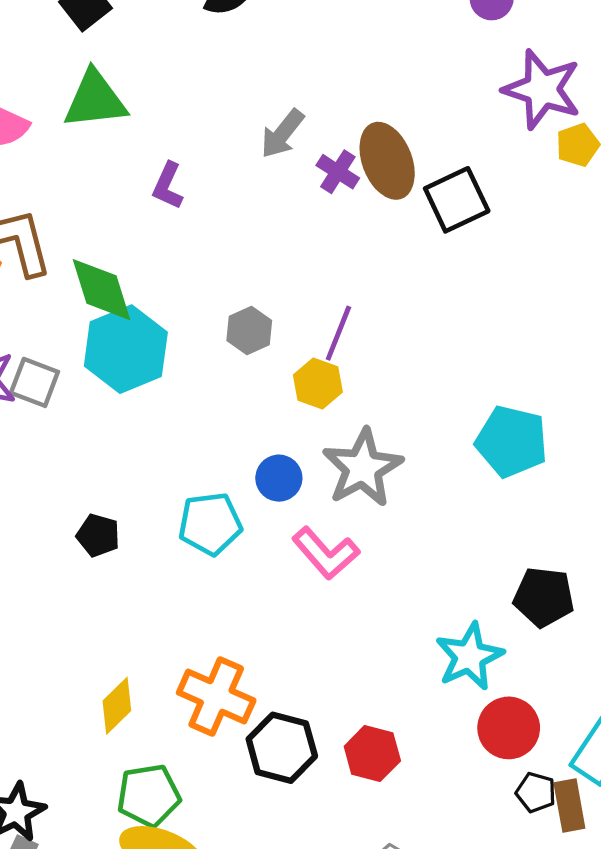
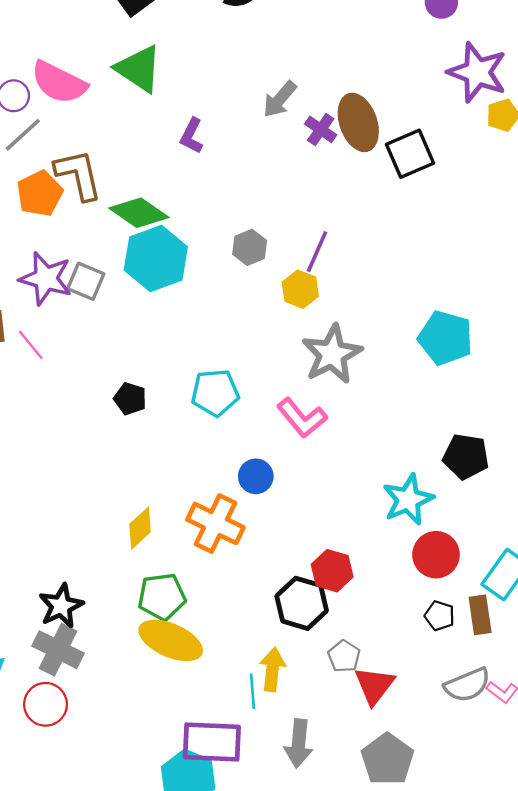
green triangle: (95, 100) -> (139, 69), turned 38
green diamond: (102, 290) -> (139, 213), turned -40
blue circle: (279, 478) -> (256, 476), moved
black hexagon: (282, 748) -> (302, 603), moved
black pentagon: (536, 792) -> (440, 616), moved

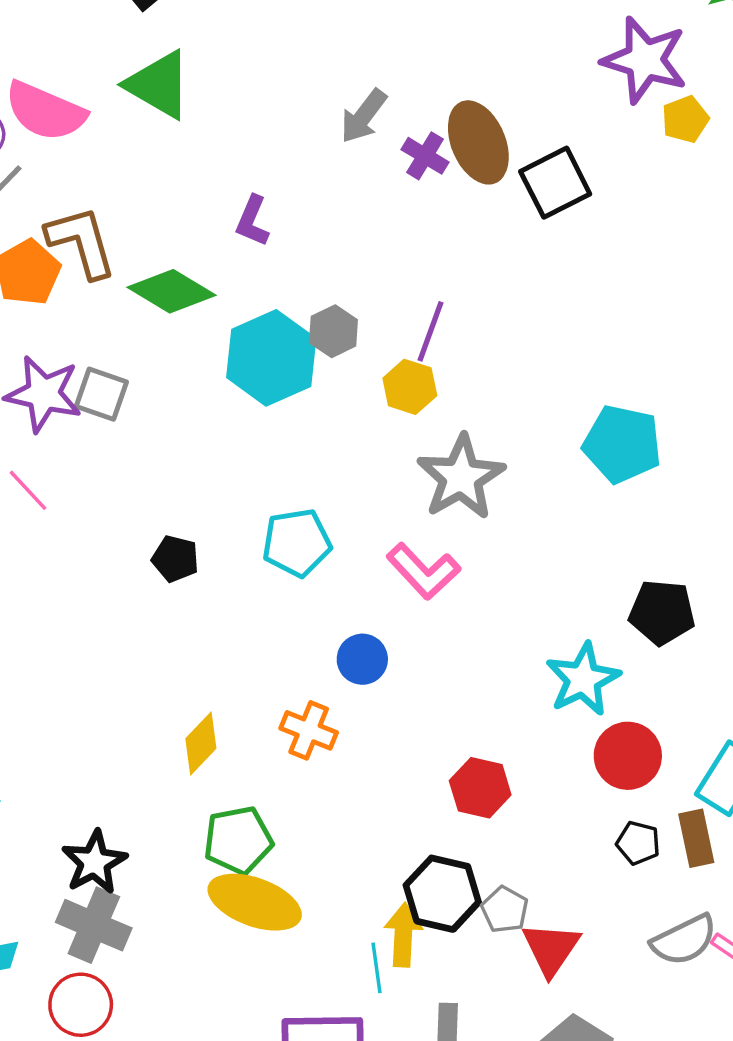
purple L-shape: (192, 136) -> (252, 221), moved
cyan hexagon: (156, 258) -> (271, 358), moved
orange cross: (215, 524) -> (309, 730), size x0.7
black hexagon: (302, 603) -> (442, 894), moved

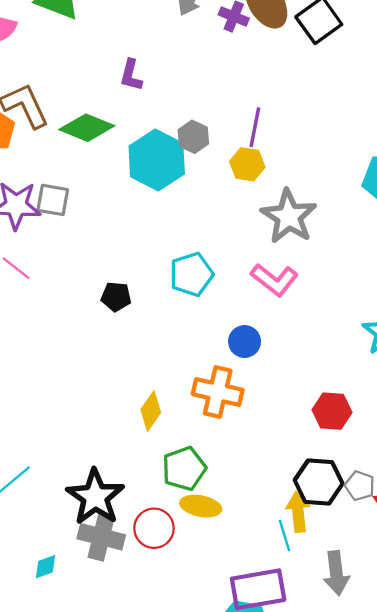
orange cross: (309, 730) -> (218, 392), size x1.4
black star: (94, 862) -> (95, 497), size x1.4
yellow ellipse: (255, 902) -> (201, 506), size x0.7
red circle: (81, 1005) -> (154, 528), moved

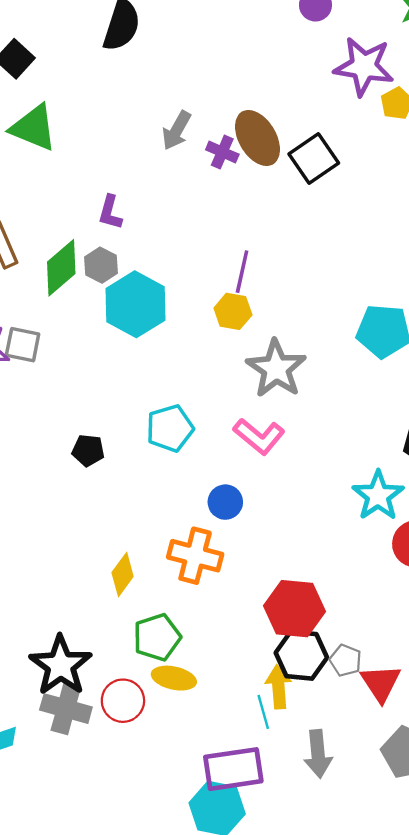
green diamond: (87, 128) -> (61, 268), turned -64
gray hexagon: (193, 137) -> (101, 265), moved
red hexagon: (332, 411) -> (295, 609), moved, size x1.4

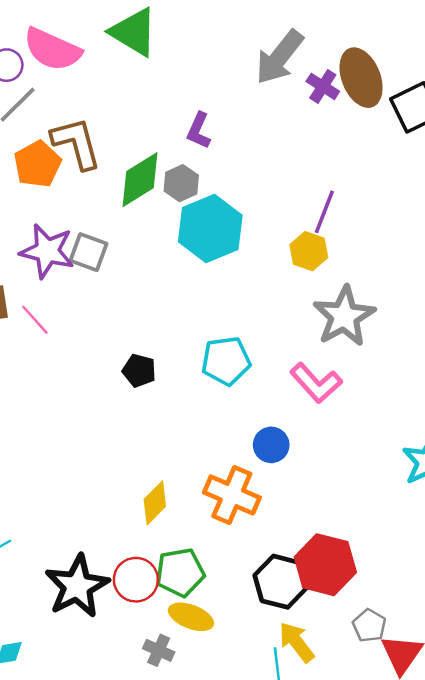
gray arrow: (177, 130) -> (279, 57), size x1.4
black hexagon: (301, 655) -> (281, 582), moved
yellow arrow: (278, 687) -> (297, 642), turned -42
red circle: (123, 701) -> (136, 580), moved
gray cross: (66, 709) -> (159, 650), moved, size x0.6

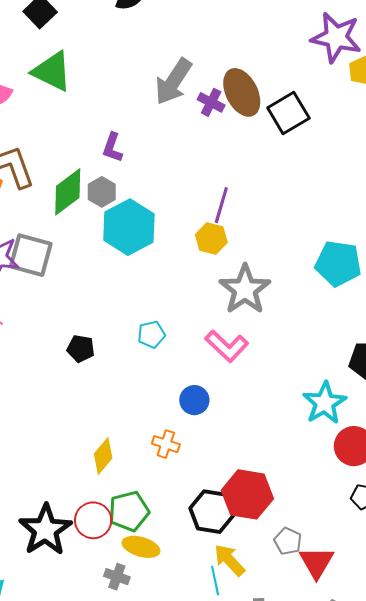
gray square: (88, 252) -> (31, 255), size x1.4
cyan pentagon: (226, 361) -> (151, 334), size x0.7
orange cross: (232, 495) -> (166, 444), size x0.6

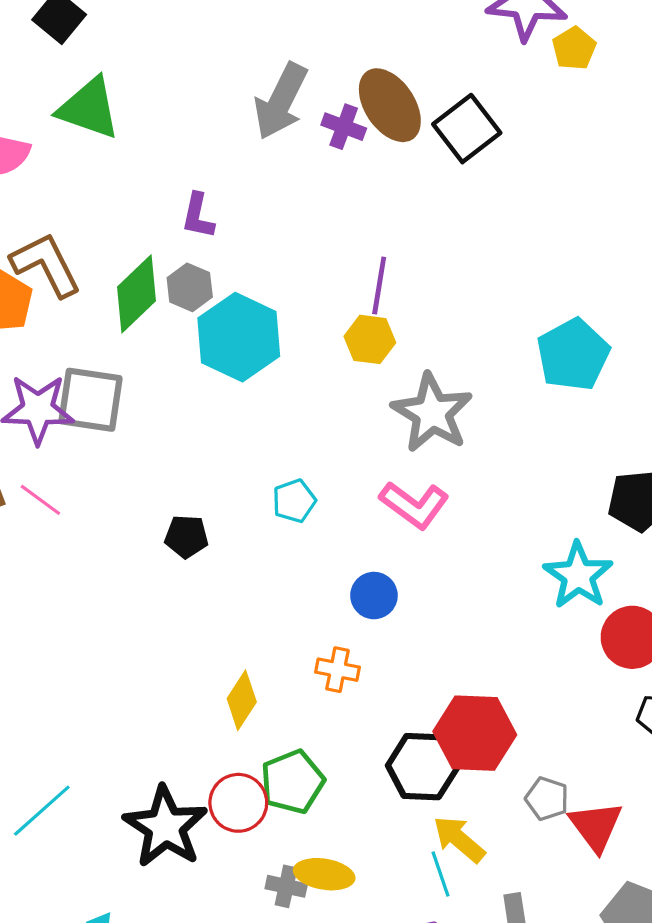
cyan pentagon: (338, 263) -> (573, 355), turned -30
yellow ellipse: (141, 547) -> (324, 874), moved

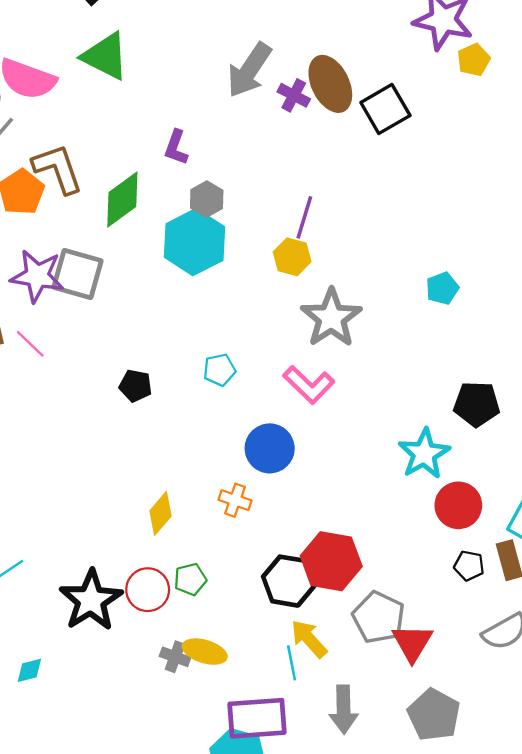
gray hexagon: (190, 287) -> (207, 199), moved
cyan pentagon: (573, 355) -> (442, 288), size x0.6
blue circle: (374, 596) -> (270, 448), size x1.4
green pentagon: (292, 782) -> (190, 579), size x0.7
gray pentagon: (547, 799) -> (379, 617), size x1.6

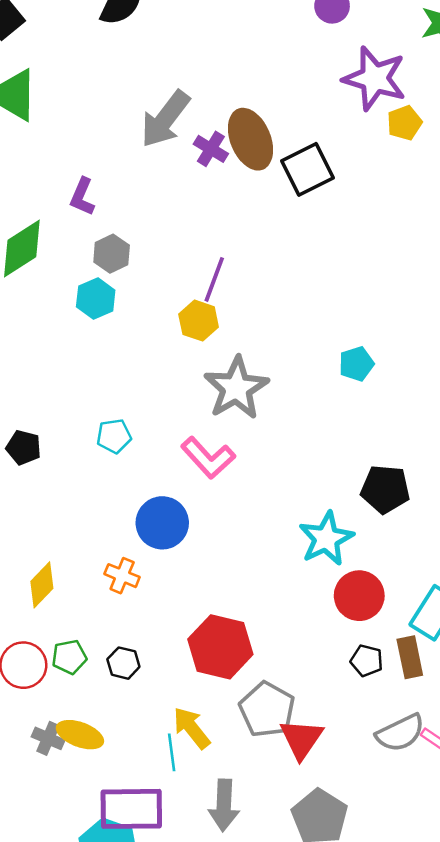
cyan hexagon: (194, 242) -> (96, 299), size x0.6
black hexagon: (289, 581) -> (123, 663), moved, size x0.6

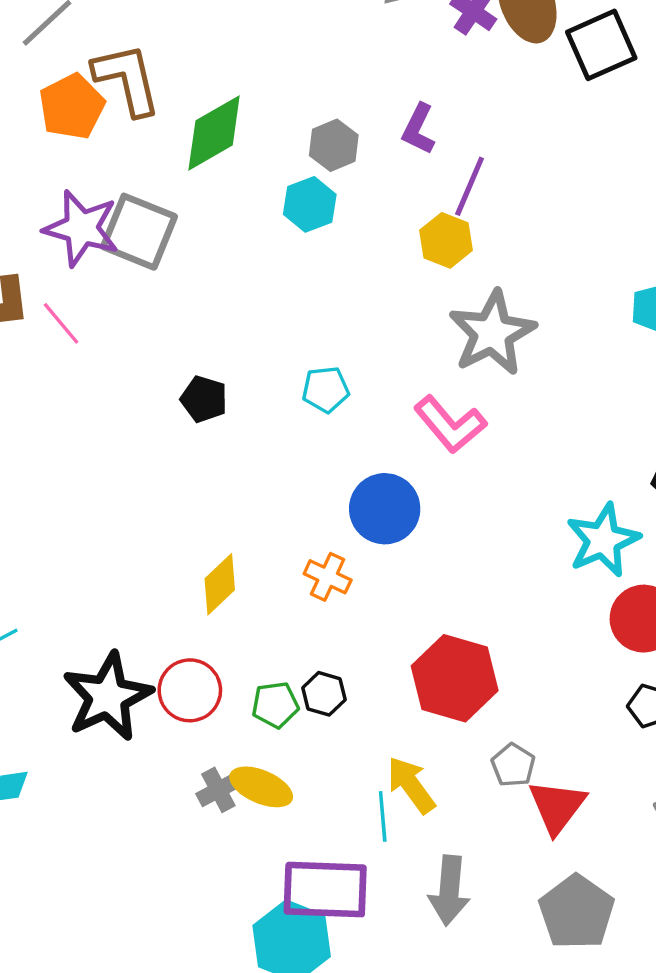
purple L-shape: (82, 197) -> (419, 129), moved
green pentagon: (69, 657) -> (275, 705), moved
gray pentagon: (267, 710) -> (513, 765), size x0.6
gray cross: (48, 738) -> (218, 790), turned 36

